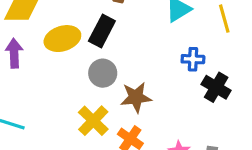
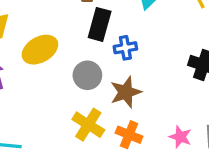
black rectangle: (102, 31) -> (100, 24), moved
blue cross: (193, 59) -> (125, 48), moved

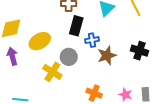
brown star: (126, 92) -> (107, 55), moved
yellow cross: (88, 125) -> (52, 72), moved

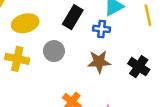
blue cross: (92, 40) -> (102, 29), moved
yellow cross: (52, 72) -> (17, 59), moved, turned -36

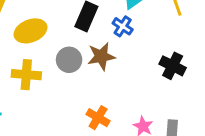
blue cross: (102, 29) -> (123, 26), turned 35
brown star: (99, 62) -> (101, 56), moved

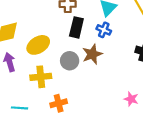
orange cross: (98, 118) -> (59, 103), moved, turned -35

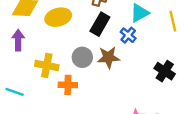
yellow ellipse: (38, 45) -> (58, 17), moved
orange cross: (59, 103) -> (68, 85), moved

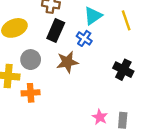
gray circle: (82, 57) -> (31, 60), moved

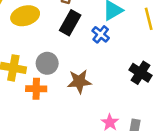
gray circle: (31, 60) -> (47, 63), moved
brown star: (67, 62) -> (79, 81), moved

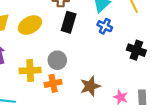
blue cross: (101, 34) -> (105, 26), moved
brown star: (79, 81) -> (90, 86), moved

